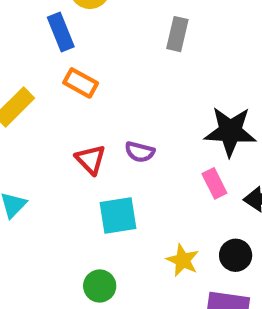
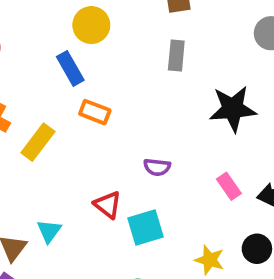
black star: (230, 131) -> (233, 109), moved
red triangle: (91, 159) -> (108, 205), moved

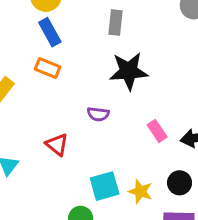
blue rectangle: (70, 68) -> (50, 32), moved
black star: (233, 109) -> (129, 71), moved
cyan square: (145, 228) -> (105, 186), moved

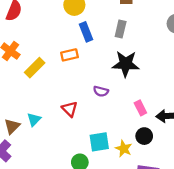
blue rectangle: (50, 32) -> (86, 32), moved
orange rectangle: (48, 68) -> (70, 55), turned -42
black circle: (180, 183) -> (144, 136), moved

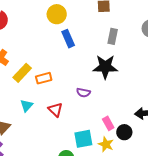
gray rectangle: (121, 29) -> (113, 36), moved
orange rectangle: (70, 55) -> (44, 78), moved
pink rectangle: (140, 108) -> (108, 123), moved
cyan triangle: (34, 119) -> (27, 106), moved

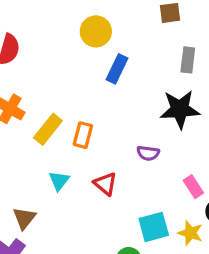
blue rectangle: (68, 39) -> (117, 69), turned 54
orange rectangle: (44, 78) -> (83, 135), turned -56
pink rectangle: (108, 123) -> (193, 187), moved

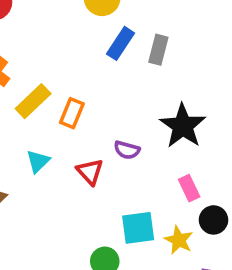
gray rectangle: (188, 60) -> (158, 50), moved
black star: (180, 109) -> (183, 126), moved, turned 30
purple semicircle: (148, 153) -> (127, 150), moved

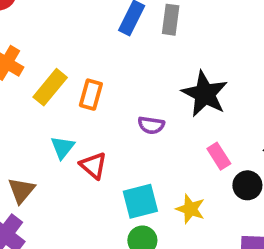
red triangle: (90, 172) -> (93, 166), moved
cyan square: (138, 228) -> (140, 201), moved
yellow star: (179, 240) -> (190, 209), moved

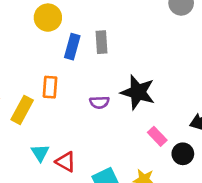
orange rectangle: (91, 95) -> (50, 87), moved
purple semicircle: (151, 125) -> (99, 102), moved

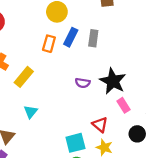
orange rectangle: (50, 87) -> (49, 44), moved
pink rectangle: (157, 136) -> (123, 105), moved
red triangle: (66, 162) -> (100, 125), moved

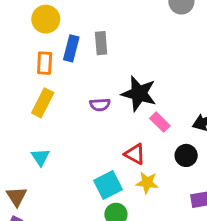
yellow rectangle: (24, 77) -> (43, 103), moved

